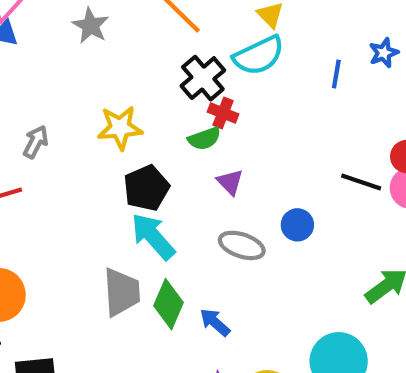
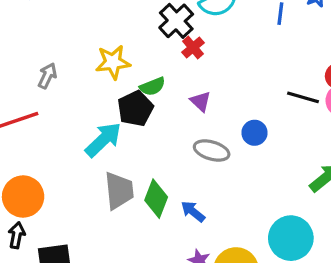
red cross: (223, 113) -> (193, 47), turned 30
green semicircle: (204, 139) -> (152, 86), moved
cyan arrow: (153, 236) -> (103, 140), moved, turned 90

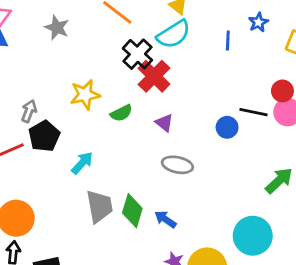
red cross: (193, 47) -> (154, 76), size x1.6
black pentagon: (135, 108) -> (44, 136), moved
blue circle: (255, 133) -> (227, 127), moved
cyan arrow: (103, 140) -> (82, 163), size x0.7

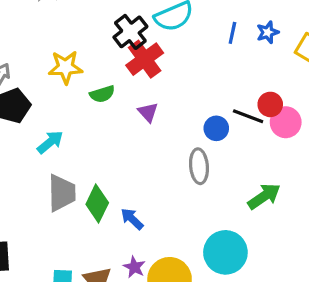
blue star: (258, 22) -> (268, 32), moved
red circle: (282, 91) -> (270, 104), moved
gray ellipse: (177, 165) -> (199, 166), moved, turned 64

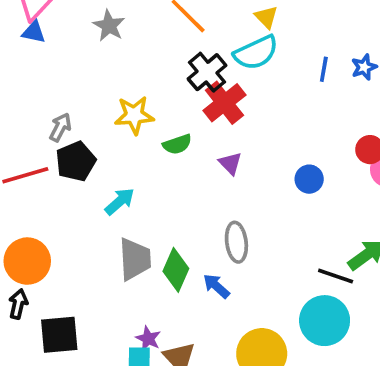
black line: (248, 116) -> (336, 276), moved
gray ellipse: (199, 166) -> (236, 242), moved
purple star: (134, 267) -> (148, 339), moved

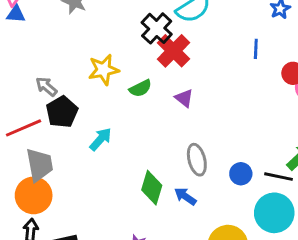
blue line: (324, 69) -> (256, 49), moved
gray arrow: (60, 127) -> (46, 87), turned -70
blue circle: (309, 179) -> (241, 174), moved
gray trapezoid: (135, 259) -> (40, 165), moved

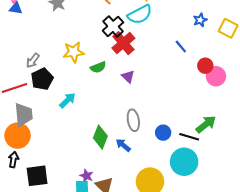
blue line: (256, 49) -> (181, 46), turned -48
gray arrow: (46, 87) -> (33, 60), turned -98

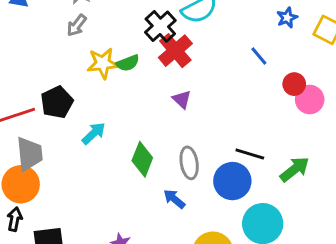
gray arrow: (33, 60) -> (77, 25), moved
green semicircle: (98, 67) -> (128, 63), moved
blue circle: (163, 133) -> (232, 181), size x1.6
green diamond: (100, 137) -> (142, 159), moved
black line: (189, 137) -> (250, 154), moved

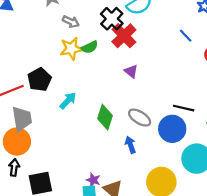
gray arrow: (77, 25) -> (71, 22), moved, turned -98
gray ellipse: (189, 163) -> (140, 118), turned -45
blue arrow: (174, 199) -> (130, 145), turned 35

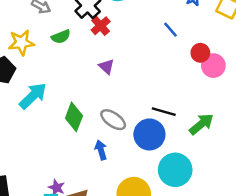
red cross: (124, 36) -> (101, 26), size x0.7
yellow star: (71, 49) -> (21, 43), moved
cyan arrow: (68, 101) -> (33, 96), size x1.4

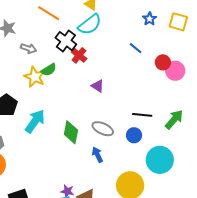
yellow star: (21, 43) -> (35, 77), moved, turned -30
purple triangle: (106, 67) -> (98, 86), moved
blue circle: (149, 134) -> (134, 135), size x0.6

